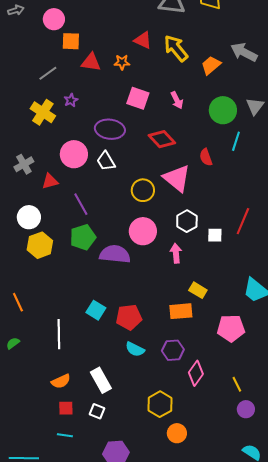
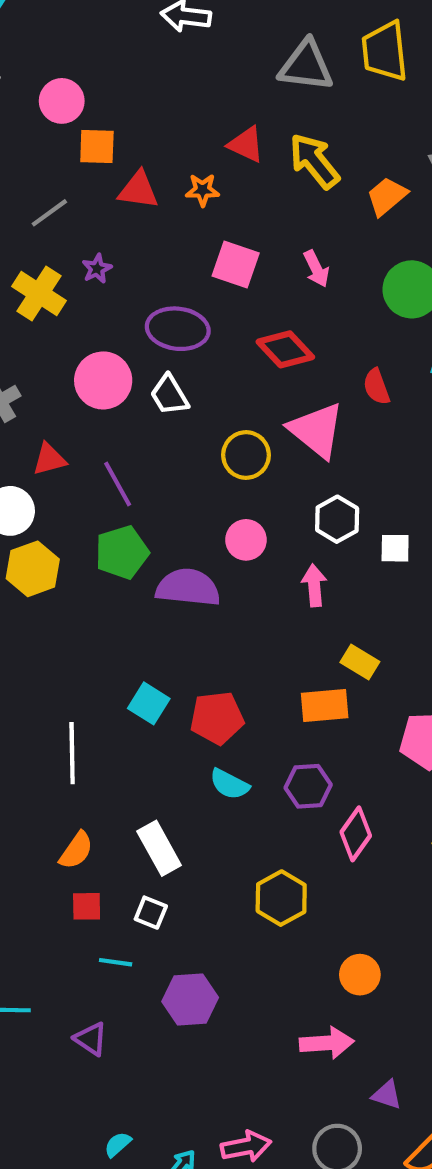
red triangle: (50, 181) -> (49, 459), moved
pink circle: (143, 231) -> (246, 540), size x0.7
orange semicircle: (61, 381) -> (76, 850), turned -30
orange circle: (177, 433) -> (360, 975), moved
cyan line: (65, 435) -> (116, 962), moved

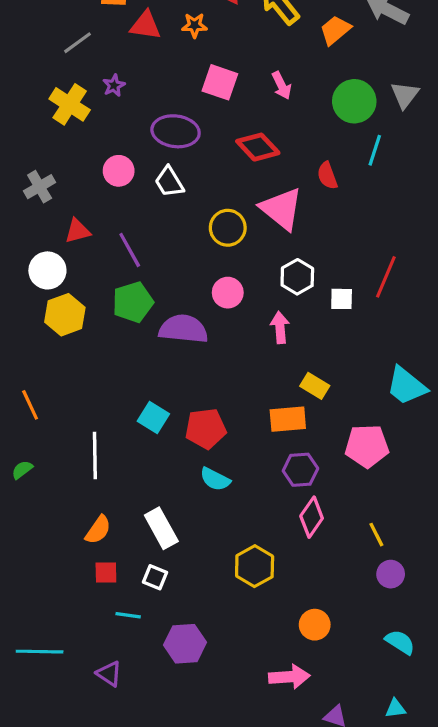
pink circle: (103, 380) -> (119, 171), size x0.7
purple hexagon: (308, 786) -> (300, 470), moved

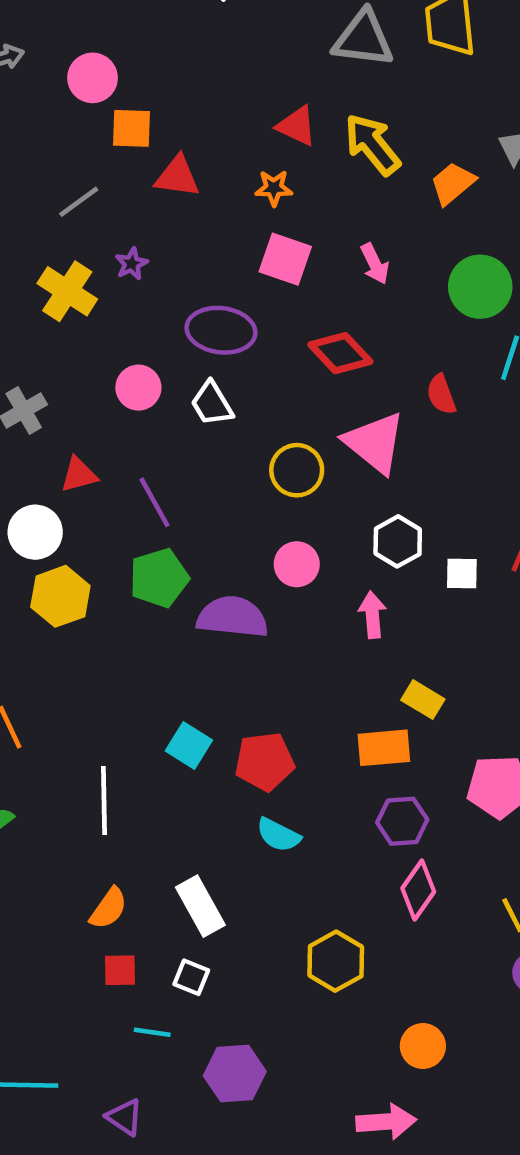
orange star: (195, 25) -> (274, 188), moved

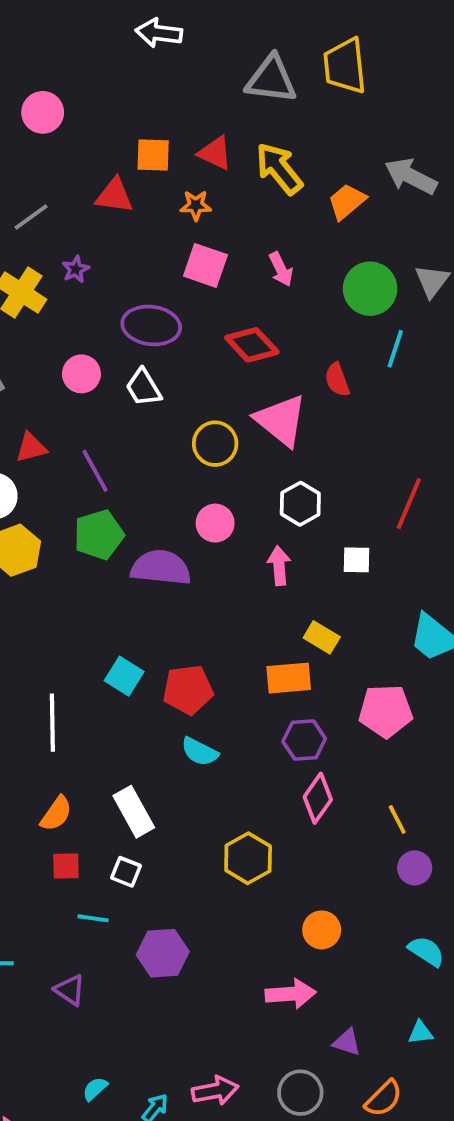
orange square: (132, 128) -> (153, 155), moved
white square: (462, 573) -> (357, 560), moved

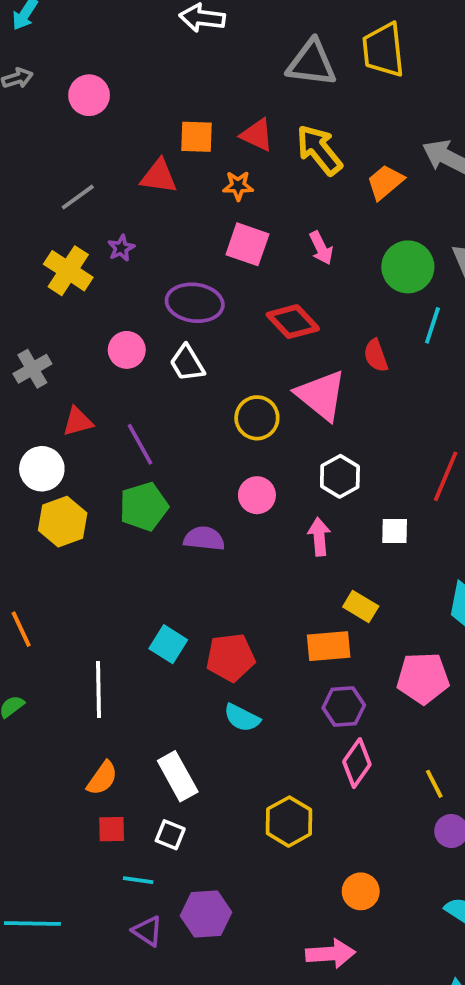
purple semicircle: (161, 568) -> (204, 539), size x0.7
purple triangle: (70, 990) -> (148, 931), moved

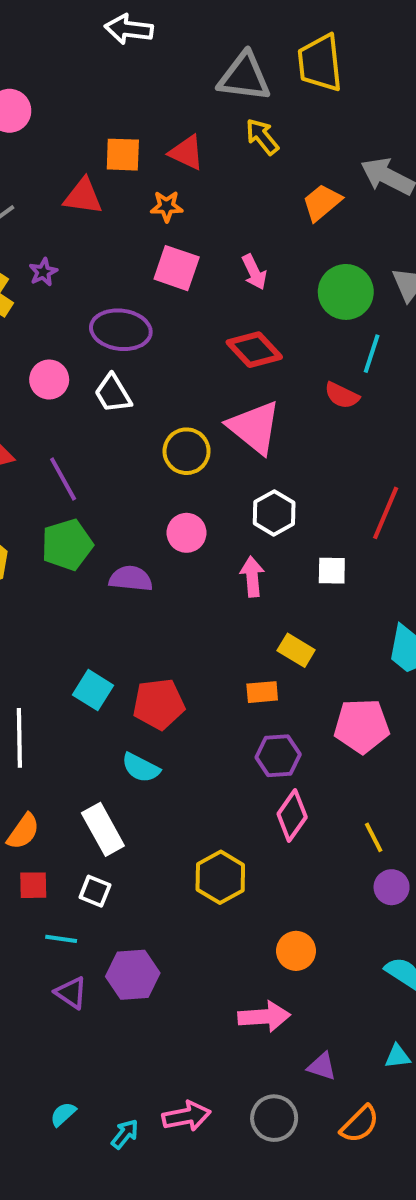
yellow arrow: (319, 150) -> (262, 137), moved, size x0.7
red diamond: (293, 322) -> (254, 350), moved
red semicircle: (376, 356) -> (342, 395), moved, turned -44
orange rectangle: (329, 646) -> (262, 692), size x0.7
cyan semicircle: (242, 718) -> (141, 768), moved

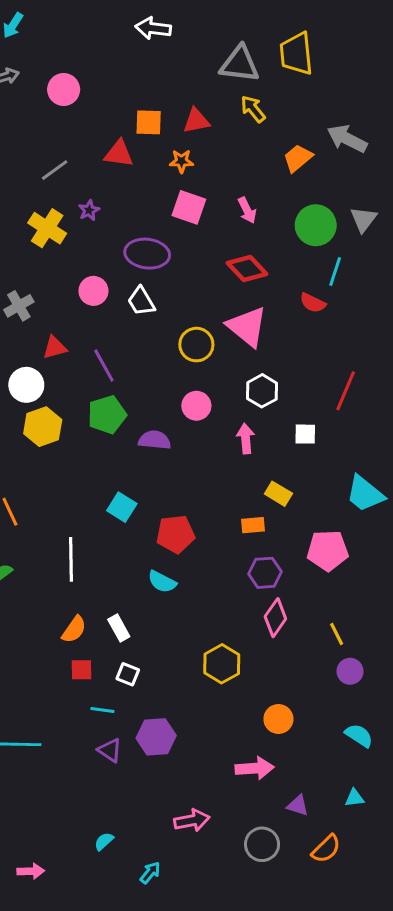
red triangle: (187, 153) -> (196, 121), turned -36
cyan square: (93, 690) -> (122, 507), moved
white rectangle: (103, 829) -> (119, 628), moved, size x0.7
pink arrow: (187, 1116) -> (192, 820), moved
cyan arrow: (125, 1134) -> (150, 873), moved

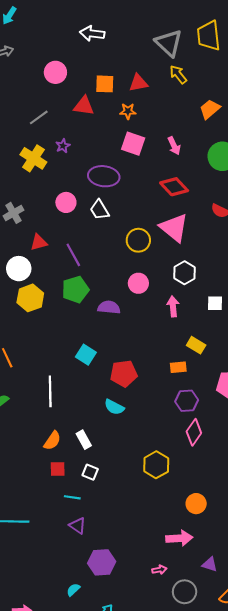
white arrow: (153, 28) -> (92, 34), moved
gray triangle: (240, 64) -> (169, 43), turned 36
pink circle: (64, 89) -> (55, 72), moved
purple hexagon: (156, 737) -> (102, 562), moved
pink arrow: (192, 820) -> (159, 570), moved, size x0.6

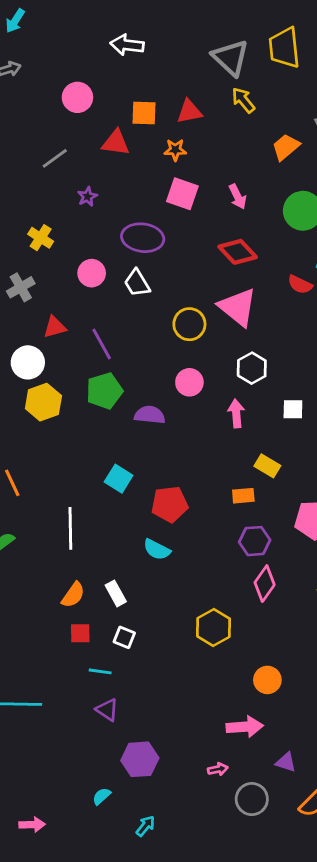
yellow cross: (33, 158) -> (41, 238), moved, size x0.7

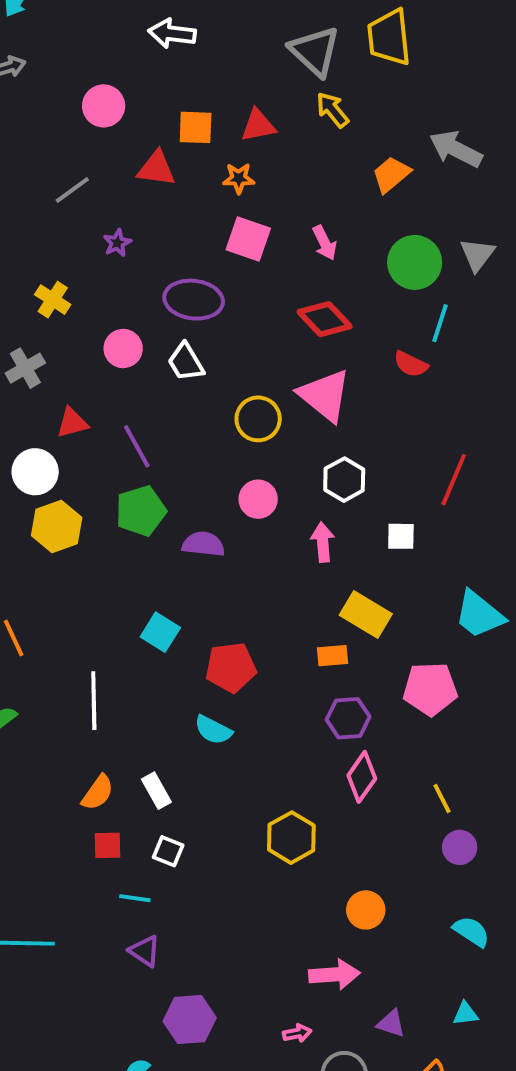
yellow rectangle: (267, 466) -> (366, 615), size x1.4

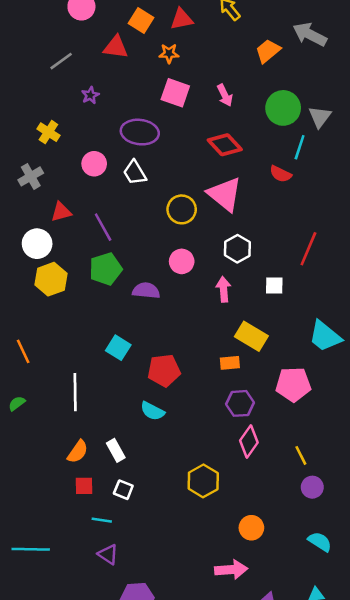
orange square: (196, 127) -> (141, 20), turned 30
gray triangle: (477, 255) -> (320, 117), moved

